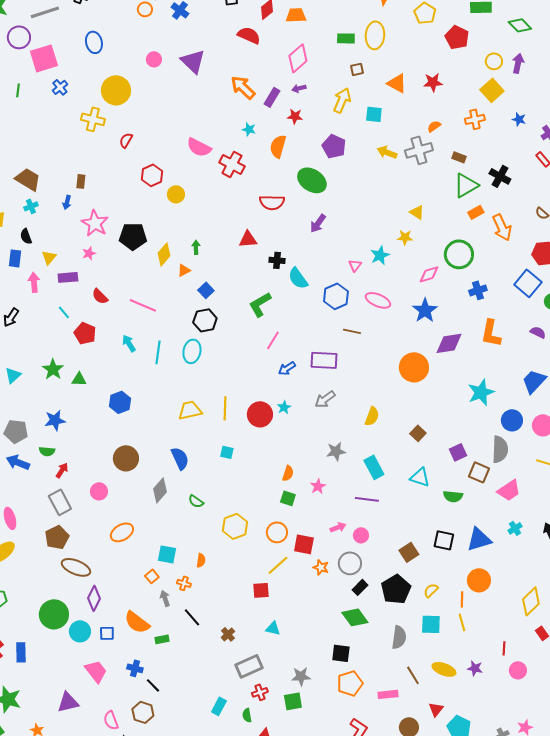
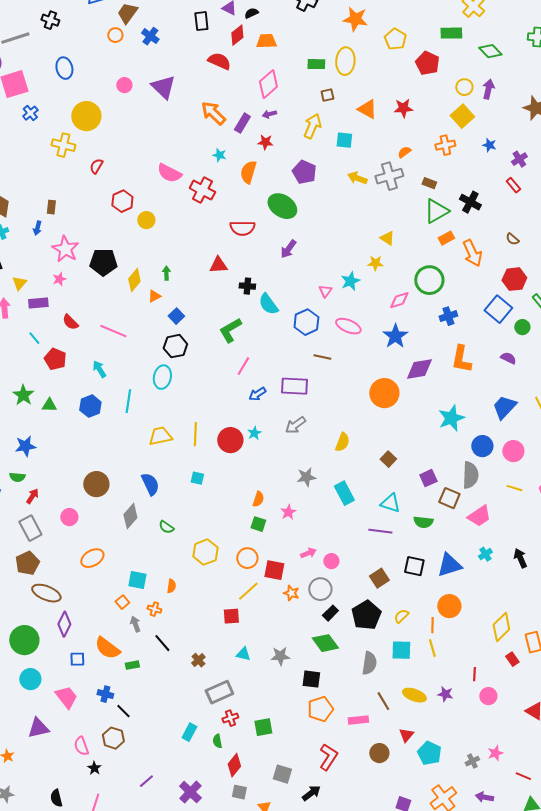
cyan line: (158, 352) -> (128, 401), moved
blue hexagon: (120, 402) -> (90, 406), moved
purple line: (367, 499) -> (380, 531), moved
cyan circle: (80, 631) -> (30, 679), moved
gray star: (301, 676) -> (280, 656), moved

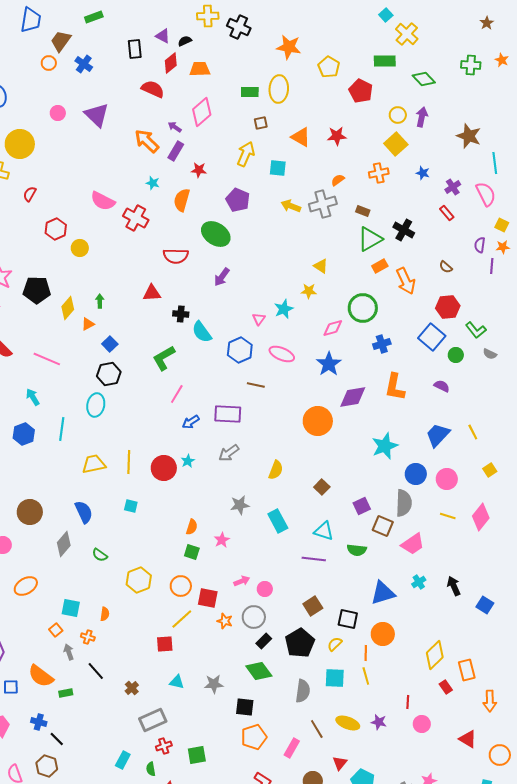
purple arrow: (269, 114) -> (175, 127), moved, turned 48
black square: (414, 566) -> (348, 619), moved
pink rectangle: (358, 720) -> (292, 748), turned -54

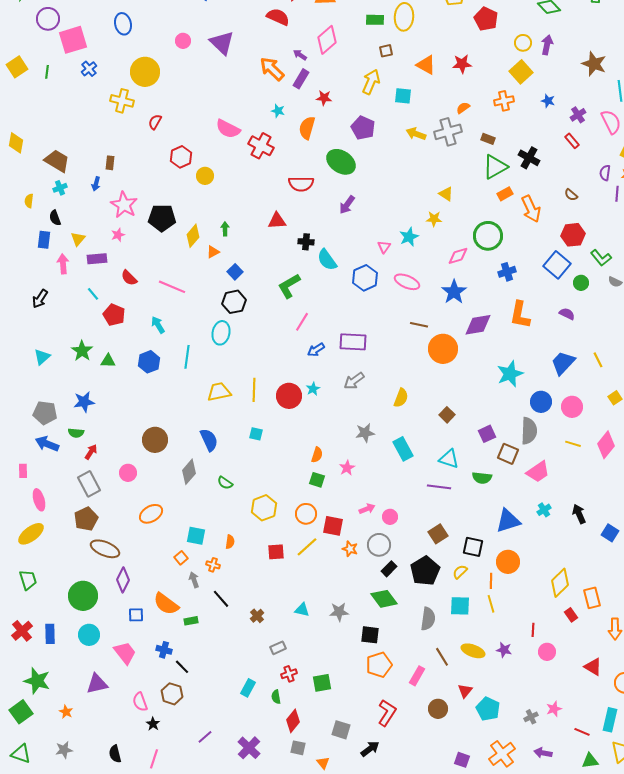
brown line: (256, 385) -> (419, 325), moved
red square: (165, 644) -> (276, 552), moved
gray rectangle: (153, 720) -> (278, 648), size x0.6

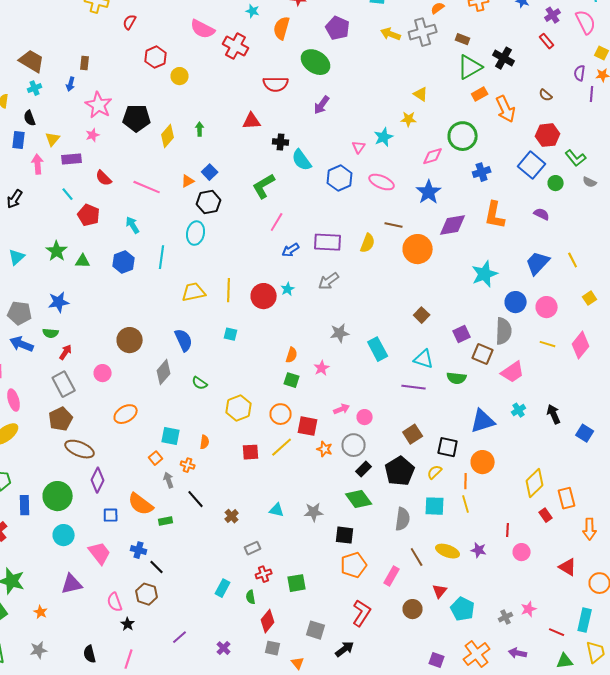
orange triangle: (213, 252) -> (188, 181), moved
yellow semicircle: (401, 398) -> (368, 243), moved
blue rectangle: (50, 634) -> (25, 505), moved
purple cross: (249, 748) -> (224, 648), size x0.6

